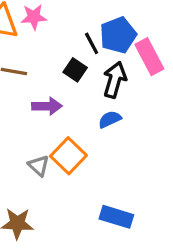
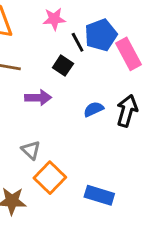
pink star: (34, 17) -> (54, 19), moved
black arrow: (115, 80) -> (127, 111), moved
orange square: (68, 156) -> (50, 178), moved

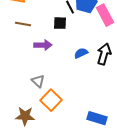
black square: (63, 66) -> (60, 23), turned -32
blue rectangle: (99, 195) -> (97, 118), moved

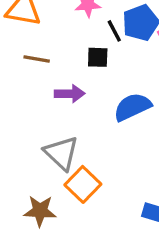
blue semicircle: (81, 53) -> (132, 107), size x1.6
gray triangle: (38, 81) -> (61, 153), size x1.6

